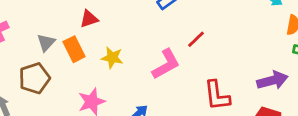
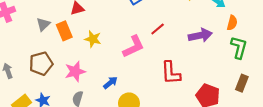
brown pentagon: (34, 78) -> (41, 64), moved
purple arrow: (272, 80) -> (200, 35), moved

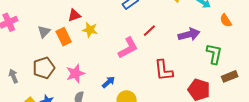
orange semicircle: (232, 23) -> (226, 21), moved, turned 136
yellow star: (93, 39) -> (90, 30), moved
green L-shape: (239, 47) -> (214, 54), moved
brown rectangle: (242, 83) -> (230, 76), turned 49

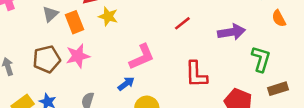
pink L-shape: (128, 48) -> (142, 57), moved
pink star: (75, 74) -> (78, 56), moved

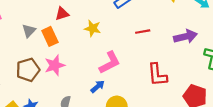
yellow star: (108, 16) -> (93, 28), moved
red line: (182, 23) -> (143, 32), turned 32

